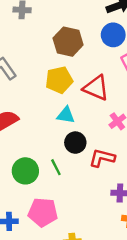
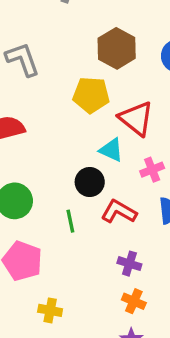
cyan triangle: (66, 115) -> (111, 150), moved
green line: (56, 167) -> (70, 221), moved

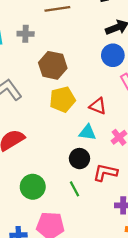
brown hexagon: (117, 48) -> (53, 65), moved
red triangle: (136, 118) -> (98, 106), size x0.7

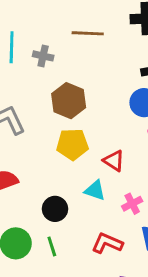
black circle: (79, 159) -> (55, 209), moved
green line: (74, 189) -> (52, 246), moved

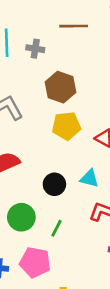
cyan triangle: (95, 190) -> (89, 178), moved
green line: (52, 246) -> (57, 228), moved, turned 48

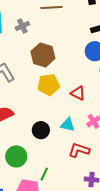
gray cross: (35, 49) -> (22, 26), turned -32
green line: (57, 228) -> (44, 174), moved

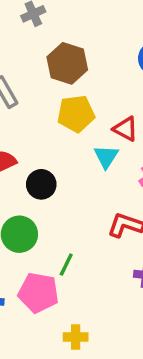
cyan triangle: (68, 125) -> (106, 157), moved, turned 49
black circle: (41, 130) -> (41, 184), moved

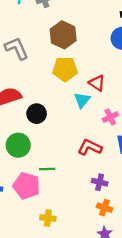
green line: (66, 265) -> (47, 169), turned 56

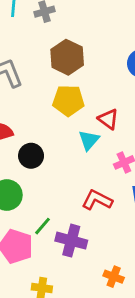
green line: (47, 169) -> (42, 226), turned -49
purple cross: (100, 182) -> (71, 241), moved, size x1.5

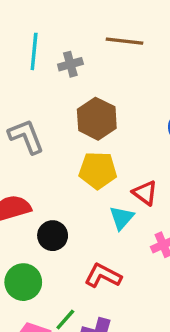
red L-shape: (97, 200) -> (103, 276), moved

